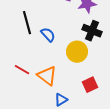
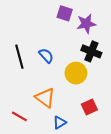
black line: (27, 23) -> (19, 57), moved
red line: (22, 70) -> (19, 116), moved

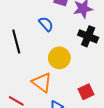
blue semicircle: (46, 56) -> (46, 24), moved
yellow circle: (76, 73) -> (59, 58), moved

